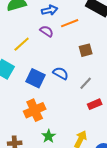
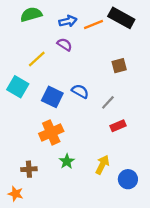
orange line: (70, 23) -> (93, 24), moved
brown square: (86, 50) -> (119, 66), moved

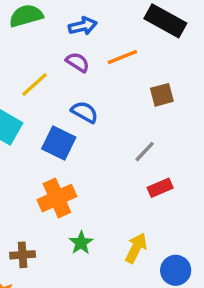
orange line: (93, 24) -> (122, 57), moved
blue semicircle: (80, 91) -> (84, 112), moved

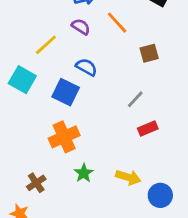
orange line: (122, 57) -> (117, 23), turned 70
yellow arrow: (136, 248) -> (128, 177), turned 80
brown cross: (23, 255) -> (36, 183), turned -30

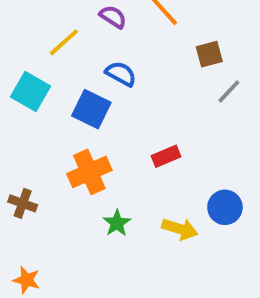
gray line: (135, 99) -> (229, 91), moved
red rectangle: (148, 128) -> (166, 156), moved
brown cross: (36, 183) -> (23, 203), moved, turned -36
blue circle: (160, 195) -> (225, 207), moved

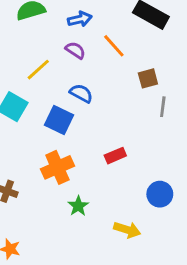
gray line: (229, 91) -> (163, 107), turned -36
yellow arrow: (180, 229) -> (127, 230), moved

